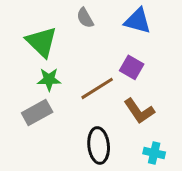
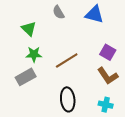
green triangle: (42, 42) -> (29, 29), size x0.7
purple square: (132, 67) -> (108, 52), moved
brown L-shape: (139, 111) -> (108, 76), moved

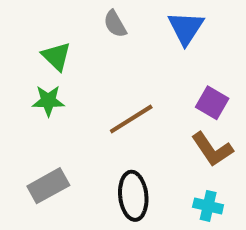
blue triangle: (94, 14) -> (186, 28), turned 48
green star: (34, 54) -> (48, 101), moved
gray rectangle: (26, 77) -> (48, 186), moved

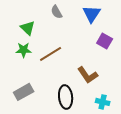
purple square: (212, 103) -> (105, 41), moved
brown line: (131, 119) -> (51, 54), moved
brown L-shape: (212, 149) -> (88, 75), moved

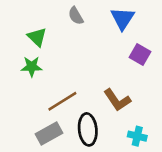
brown line: (51, 54) -> (62, 101), moved
gray rectangle: (24, 92) -> (49, 133), moved

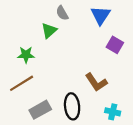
green triangle: (37, 37) -> (49, 31), moved, turned 35
brown line: (62, 101) -> (22, 83), moved

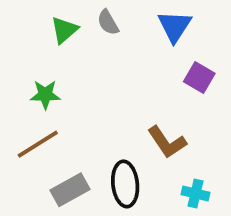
green triangle: (49, 31) -> (64, 30), moved

